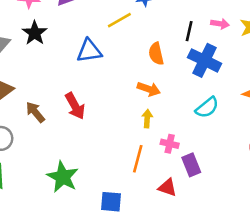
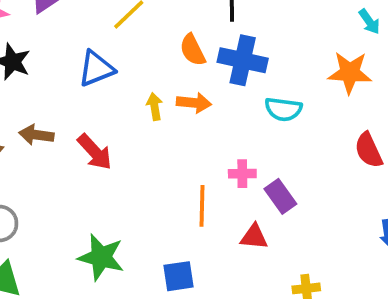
blue cross: (204, 60) -> (243, 60), moved
cyan semicircle: (207, 107) -> (283, 109), turned 60
brown arrow: (35, 112) -> (36, 135), moved, turned -30
yellow arrow: (147, 119) -> (155, 107), moved

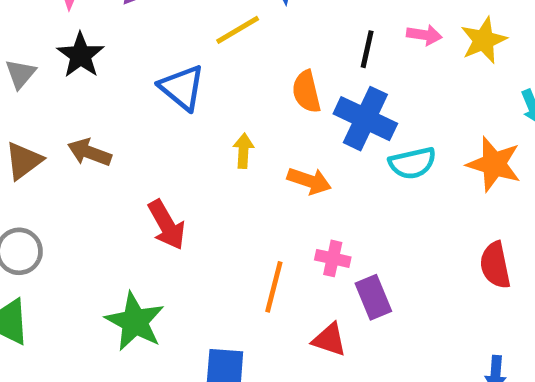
blue triangle: (96, 69) -> (182, 88), turned 48
orange arrow: (194, 103) -> (309, 181), moved
cyan semicircle: (283, 109) -> (412, 163), moved, turned -33
red arrow: (95, 152) -> (167, 225), moved

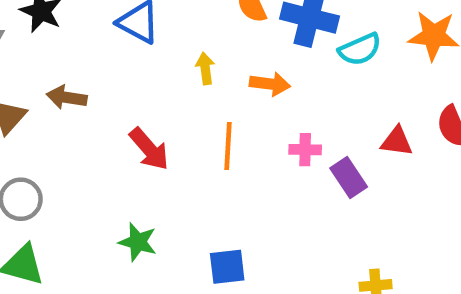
orange line: (274, 287) -> (228, 146), moved
green star: (135, 322) -> (138, 242), size x0.7
red triangle: (329, 340) -> (397, 141), moved

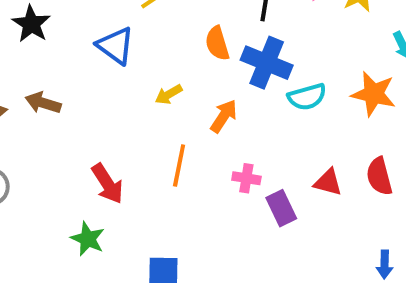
yellow arrow: (205, 68) -> (169, 94), turned -120
orange arrow: (270, 84) -> (224, 116), turned -72
red arrow: (149, 149) -> (107, 184), moved

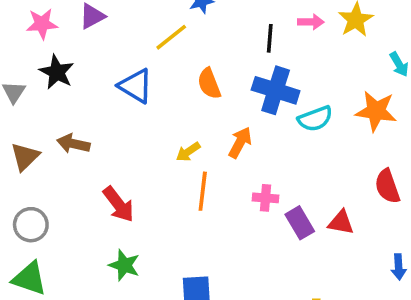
orange semicircle: (217, 43) -> (209, 84), moved
yellow arrow: (169, 94) -> (188, 152), moved
red triangle: (328, 182) -> (341, 222), moved
red arrow: (107, 184) -> (119, 204), moved

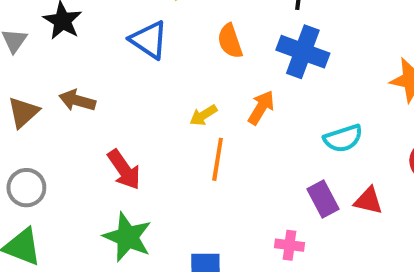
cyan semicircle: (315, 119) -> (343, 138), moved
pink cross: (266, 198) -> (289, 245), moved
green star: (124, 265) -> (127, 237), size x1.4

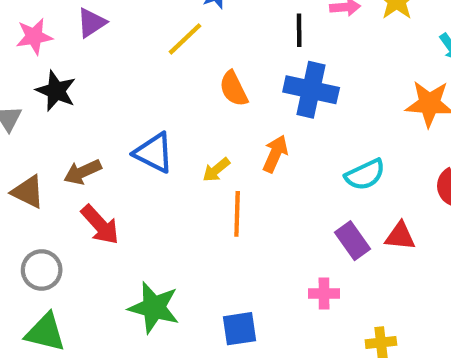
blue triangle: (149, 40) -> (154, 153), moved
brown arrow: (77, 100) -> (83, 172), turned -32
brown triangle: (23, 112) -> (28, 192), turned -44
red arrow: (124, 170) -> (100, 225), moved

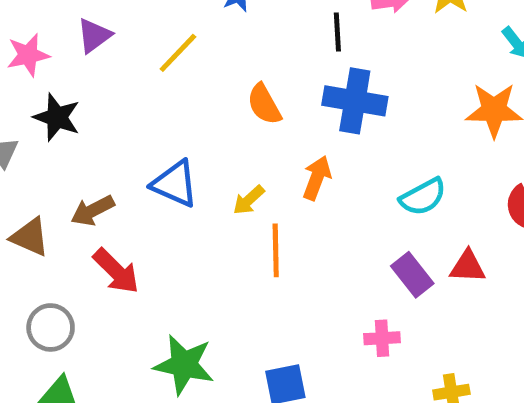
yellow line: (185, 39) -> (178, 53), moved

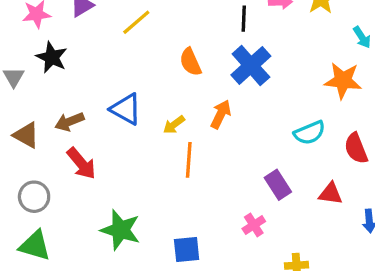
blue cross: (355, 101) -> (251, 65), turned 33
cyan semicircle: (423, 197) -> (310, 133), moved
red triangle: (468, 267) -> (330, 194), moved
pink cross: (382, 338) -> (254, 225), turned -35

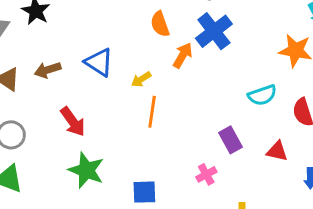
orange arrow: (221, 114) -> (183, 55), moved
red arrow: (81, 163) -> (73, 122), moved

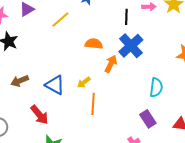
orange semicircle: (160, 24) -> (94, 44), turned 120
blue triangle: (99, 62) -> (55, 85), moved
cyan semicircle: (262, 95) -> (156, 87), moved, turned -60

